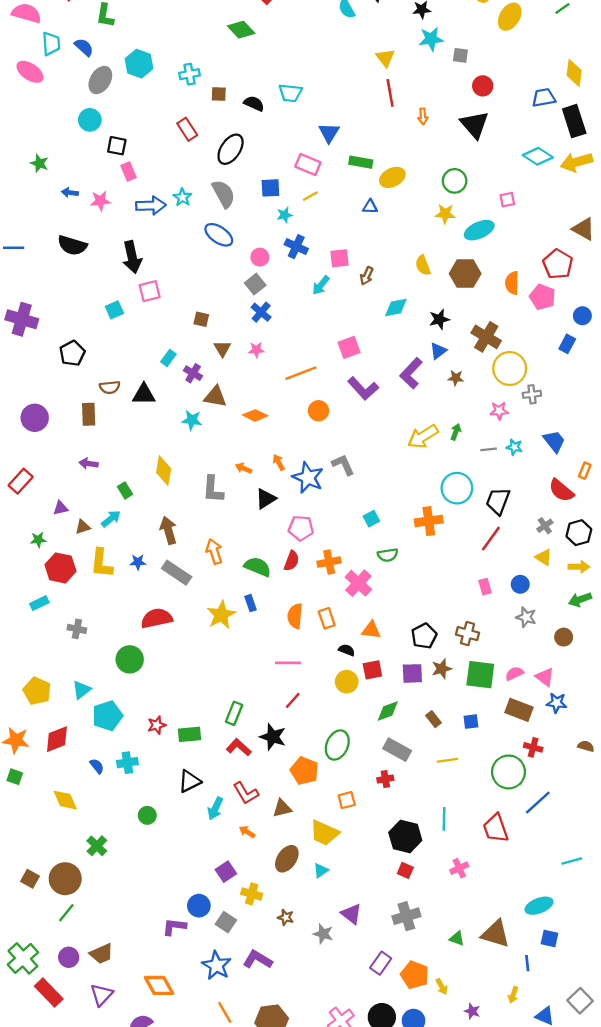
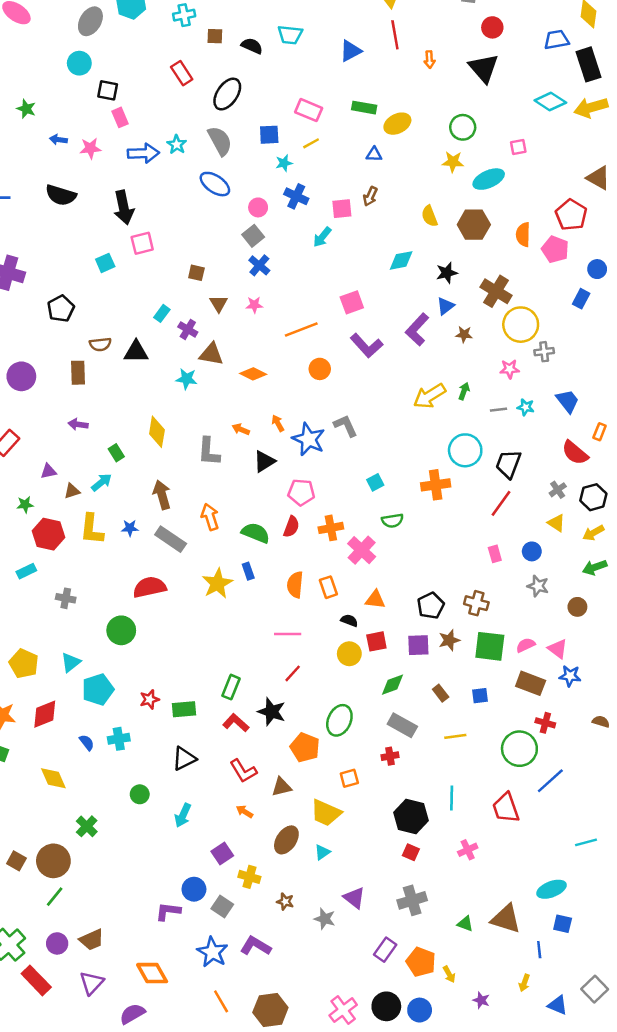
blue triangle: (329, 133) -> (351, 51), moved, turned 30
brown arrow: (367, 276) -> (370, 196), moved
yellow arrow: (579, 567) -> (593, 533), turned 150
cyan arrow: (215, 808) -> (183, 815), moved

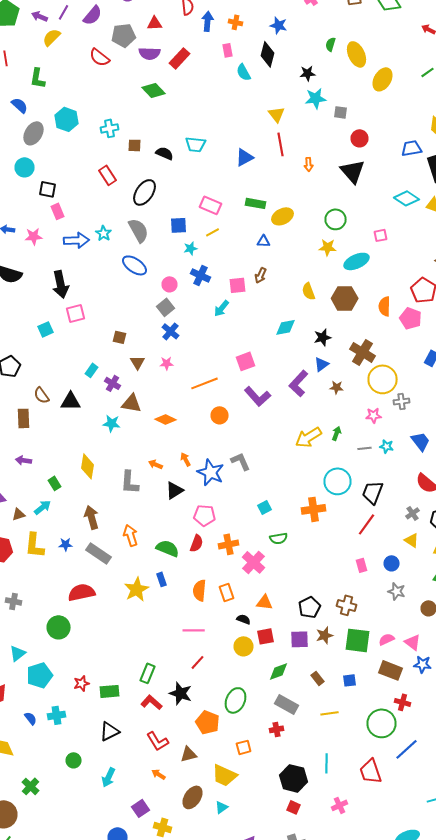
brown semicircle: (100, 344) -> (42, 395), turned 60

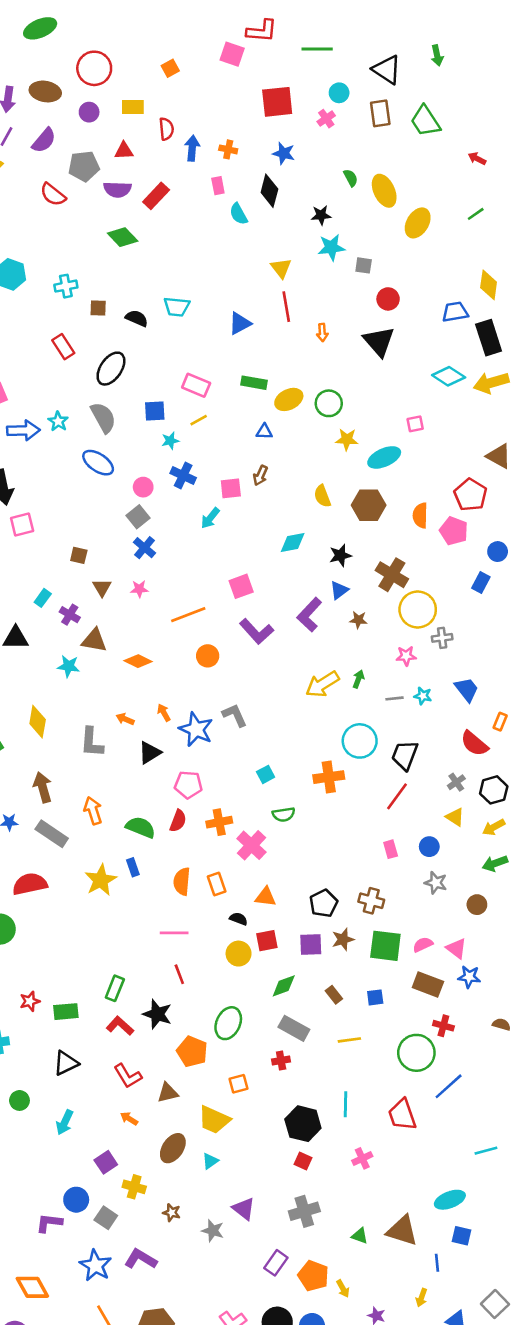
green semicircle: (330, 44) -> (351, 178), turned 136
green circle: (336, 219) -> (329, 403), moved
red line: (198, 662) -> (179, 974), turned -63

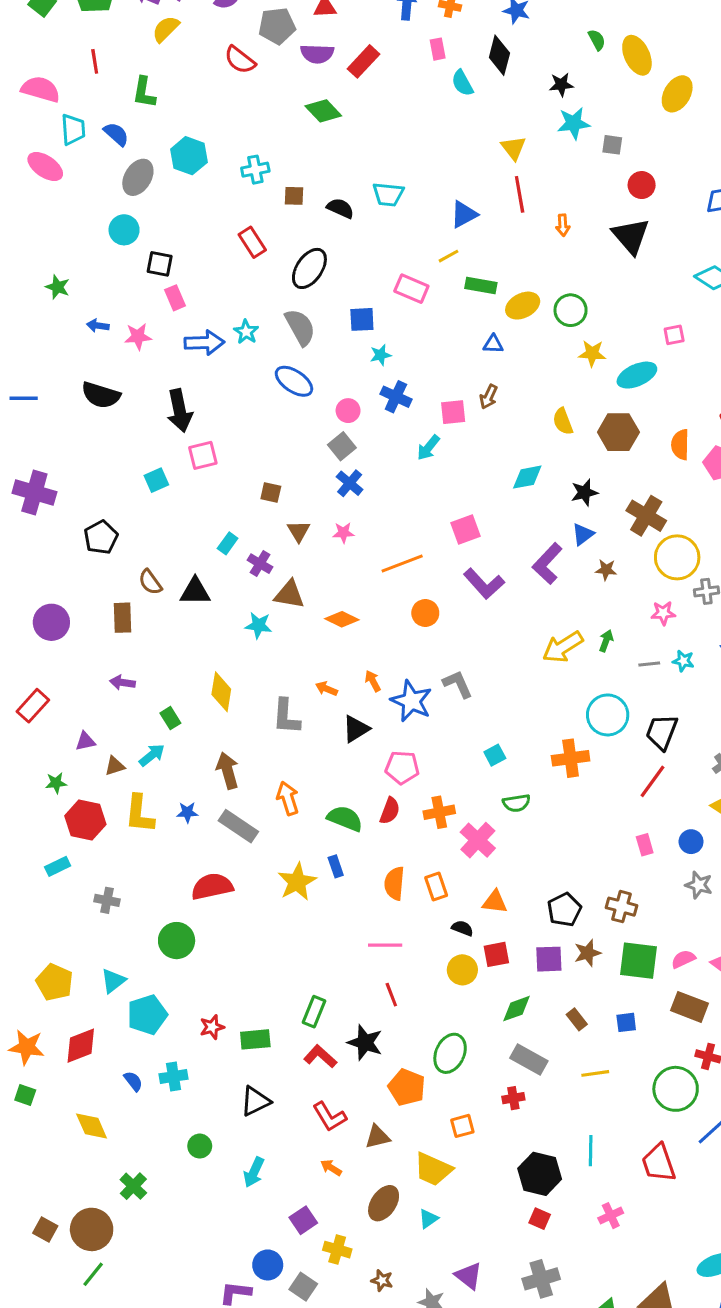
yellow line: (199, 420) -> (448, 256), moved

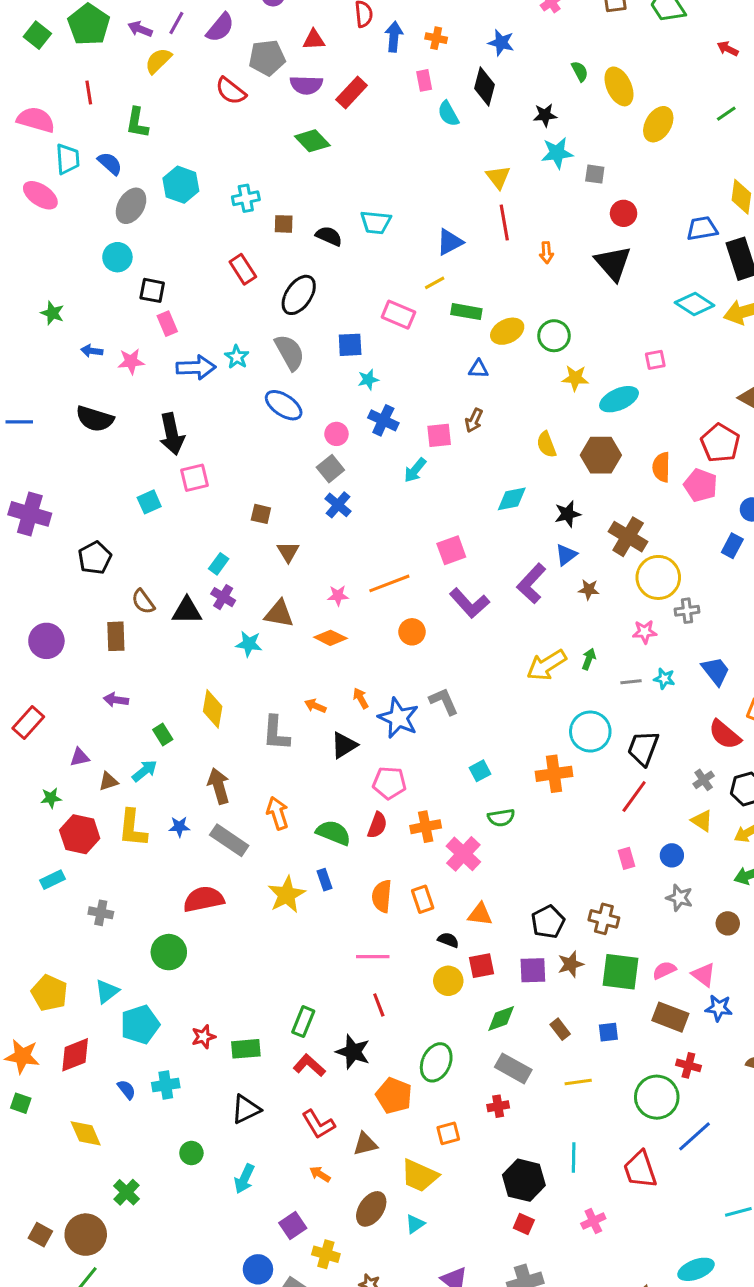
pink star: (343, 533) -> (338, 596), moved
purple cross: (260, 564) -> (223, 597), moved

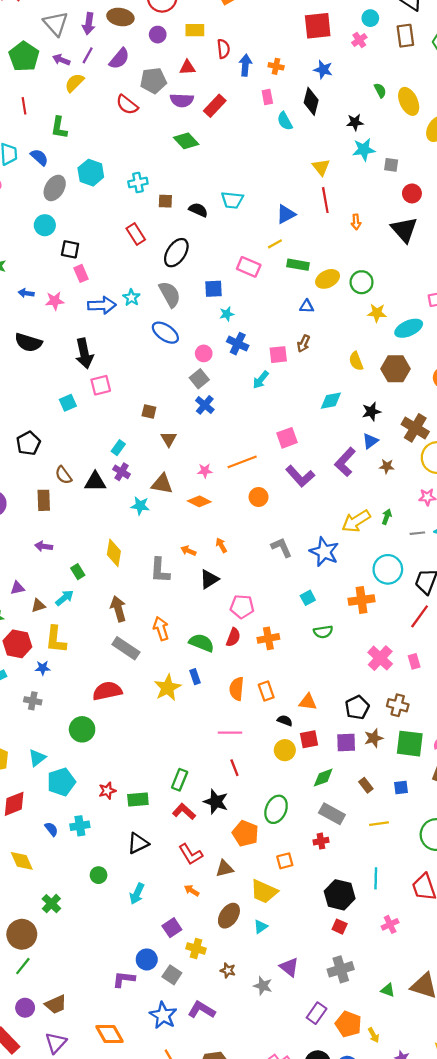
blue star: (398, 718) -> (324, 552), moved
blue star: (179, 827) -> (43, 668), moved
pink cross: (463, 854) -> (380, 658), moved

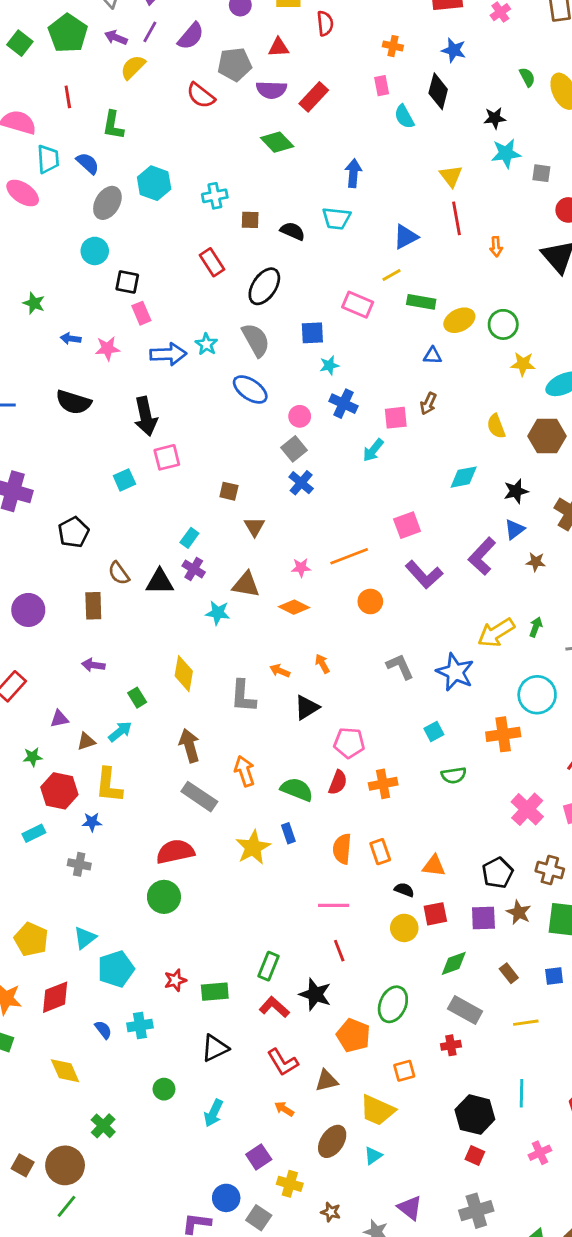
blue arrow: (245, 65) -> (353, 173), moved
green circle: (82, 729) -> (164, 897), moved
brown star: (374, 738) -> (519, 912), turned -30

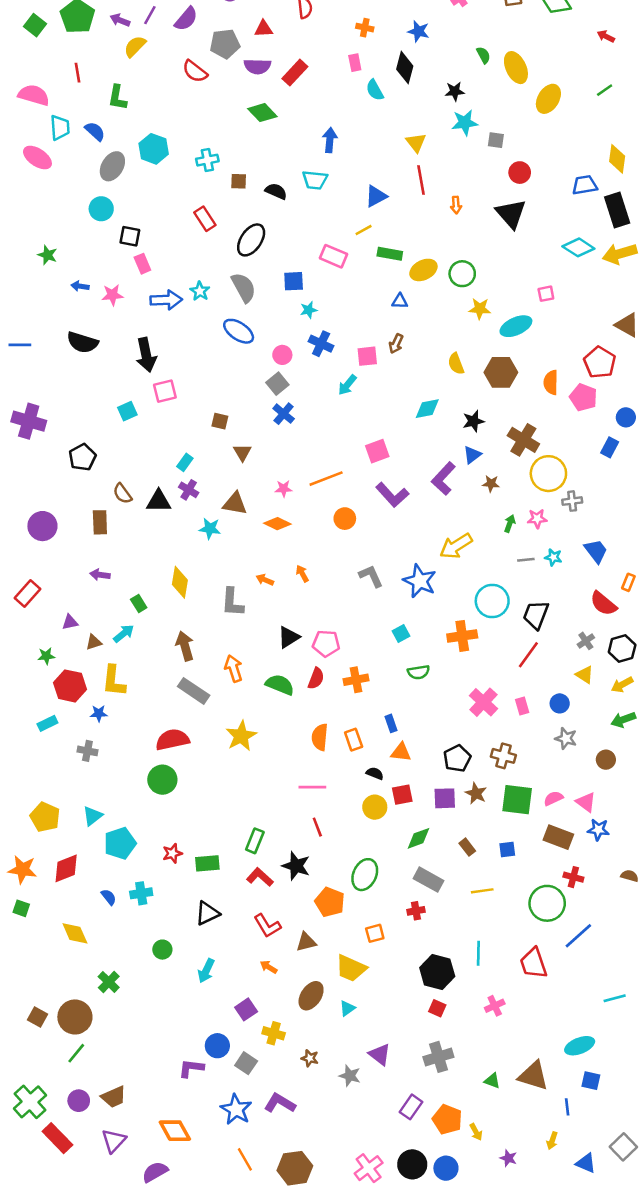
green arrow: (536, 627) -> (510, 524), moved
black triangle: (307, 707) -> (289, 637), moved
blue rectangle: (288, 833) -> (391, 723), moved

